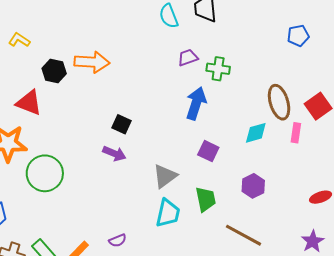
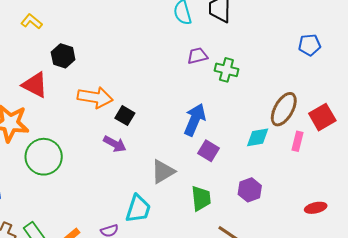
orange arrow: (92, 62) -> (95, 97), moved
brown ellipse: (279, 102) -> (284, 109), turned 40
blue arrow: (196, 103) -> (195, 120), moved
cyan trapezoid: (168, 213) -> (138, 209), moved

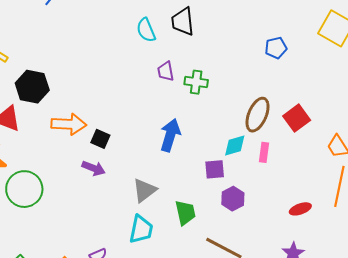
black hexagon: (63, 56) -> (32, 87), size x1.4
purple trapezoid: (197, 56) -> (166, 71), turned -80
pink rectangle: (297, 141) -> (264, 152), moved
purple square: (209, 151) -> (215, 169), moved, turned -30
cyan trapezoid: (138, 209) -> (141, 229), moved

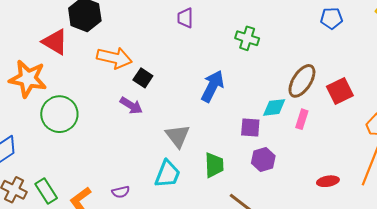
purple trapezoid: (166, 71) -> (185, 18), moved
gray triangle: (144, 190) -> (178, 136), turned -40

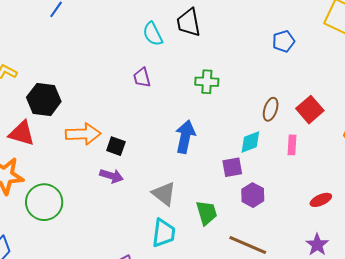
brown ellipse: (302, 81) -> (271, 109), size x0.7
pink rectangle: (302, 119) -> (292, 145), moved

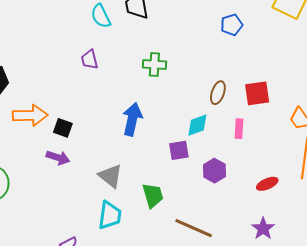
red square: (310, 110) -> (257, 93), turned 32
purple hexagon: (253, 195) -> (214, 171), moved

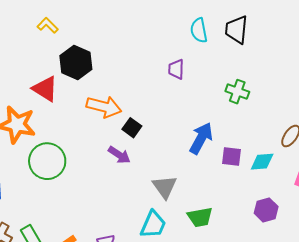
purple square: (179, 150) -> (231, 156), moved
green trapezoid: (153, 195) -> (200, 217), turned 80

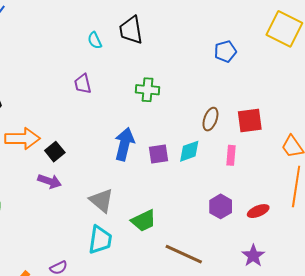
cyan semicircle: (199, 30) -> (95, 40), size x0.7
black square: (132, 128) -> (55, 152), turned 30
purple hexagon: (266, 210) -> (221, 206), moved

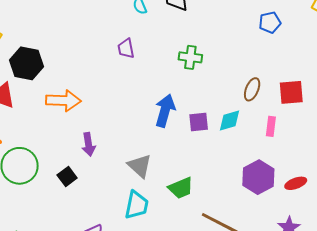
black square: (55, 152) -> (67, 176), moved
purple arrow: (50, 181) -> (89, 144), turned 60
purple hexagon: (221, 206) -> (258, 177), size x1.4

